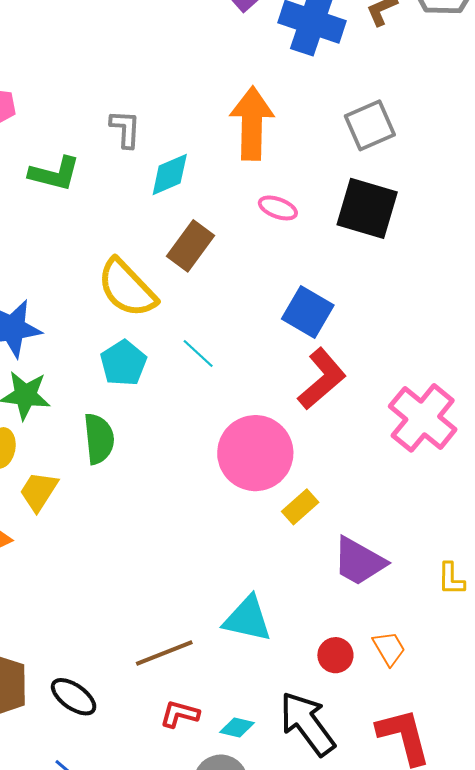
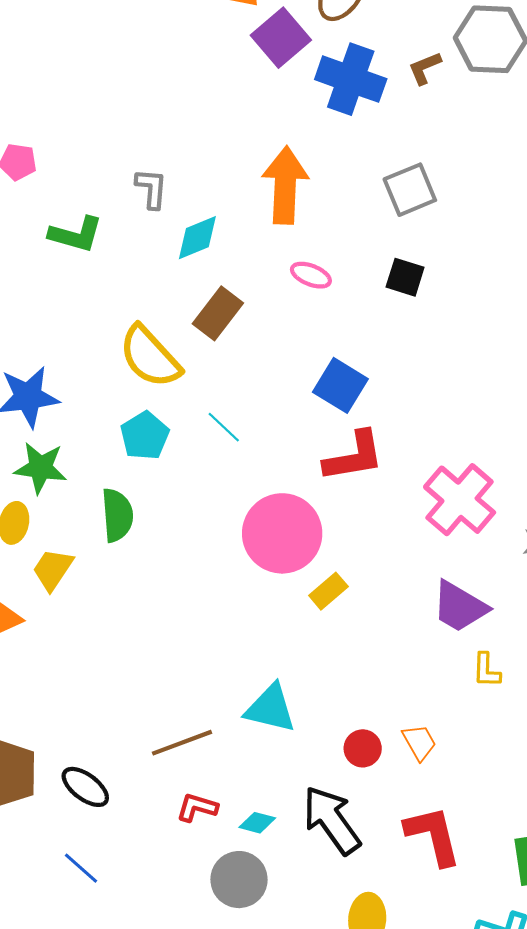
black square: (367, 208) -> (405, 277), size x0.6
red L-shape: (322, 379) -> (354, 456), turned 30
purple trapezoid: (359, 561) -> (460, 607), moved

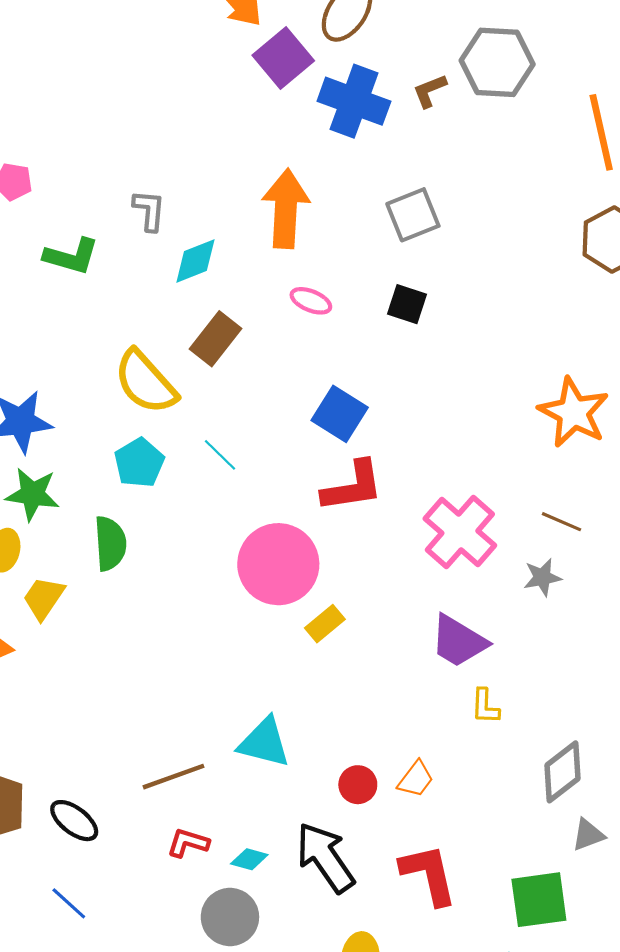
orange trapezoid: (419, 742) -> (416, 779), turned 66

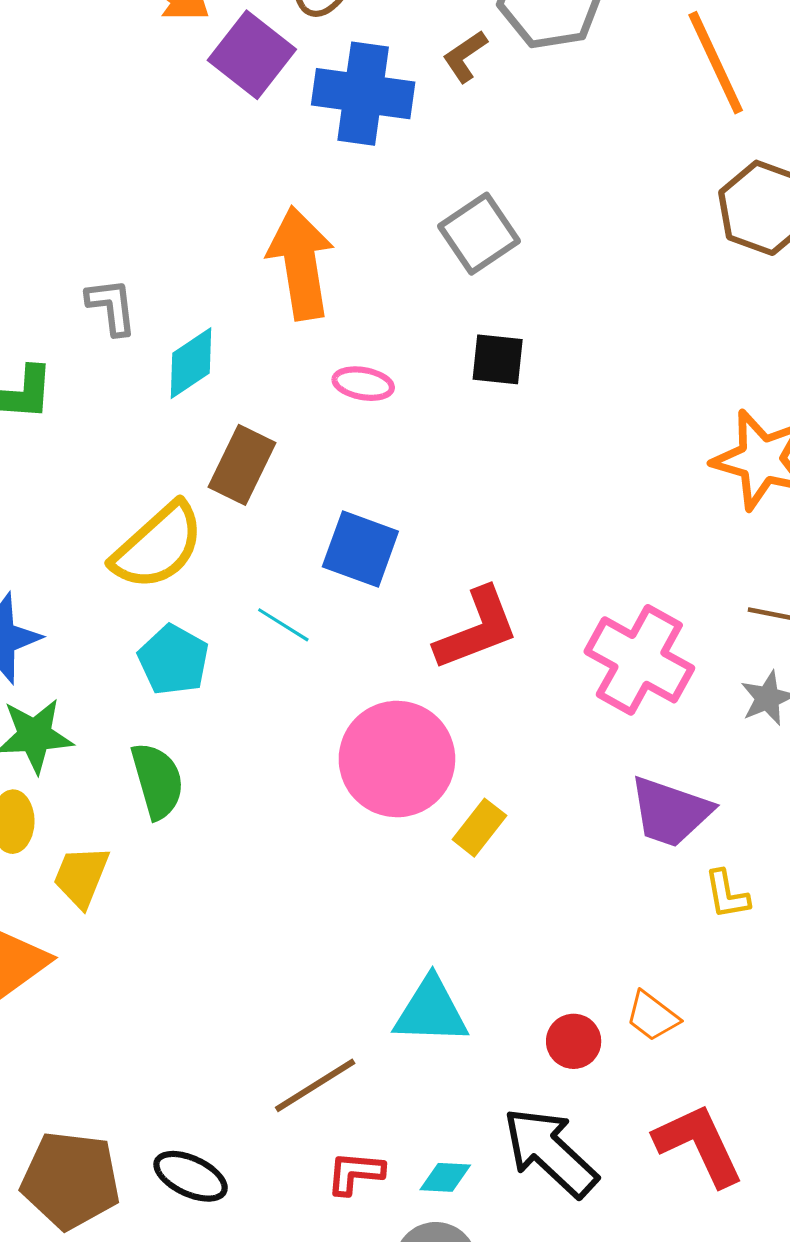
yellow semicircle: (145, 382) -> (158, 546), turned -78
blue square: (340, 414) -> (360, 549), moved
orange trapezoid: (416, 779) -> (652, 1016), turned 102

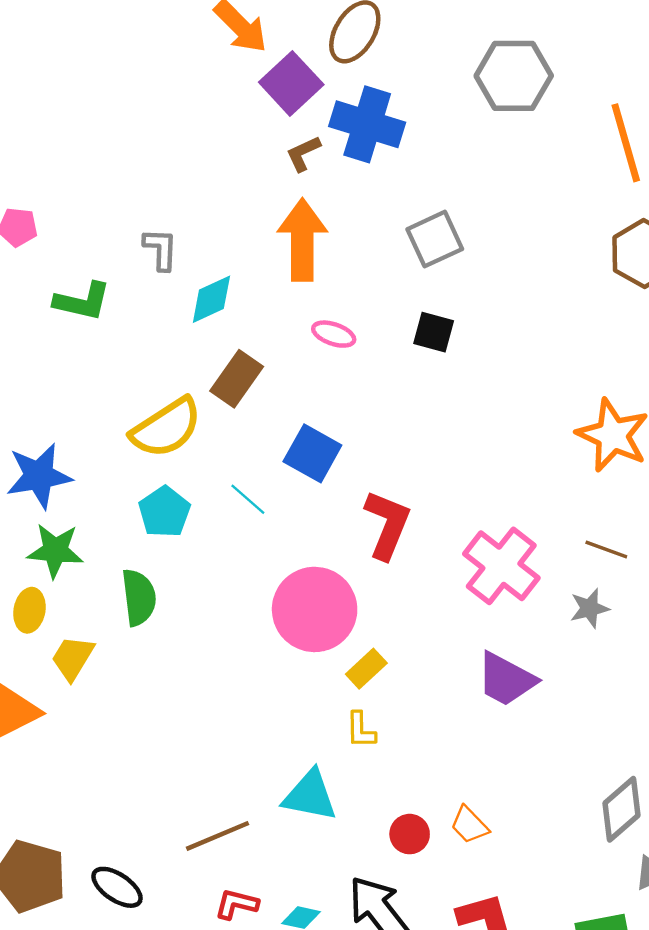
brown L-shape: (465, 56) -> (303, 153), moved
red L-shape: (477, 629) -> (387, 525), turned -56
yellow L-shape: (727, 894) -> (361, 730), moved

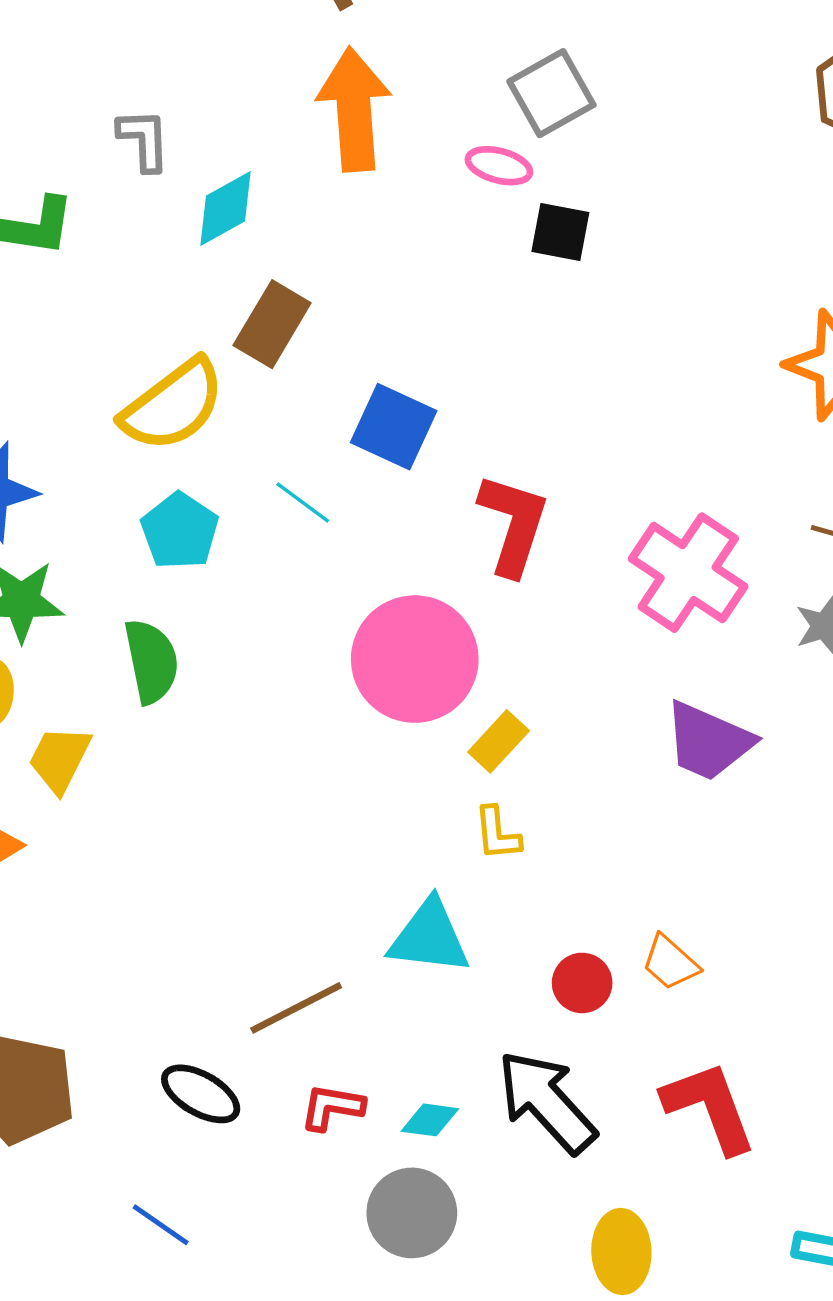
pink ellipse: (334, 334) -> (499, 166), moved
black ellipse: (117, 887) -> (201, 1094), moved

